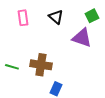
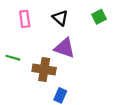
purple triangle: (82, 38) -> (65, 48), moved
green line: (12, 67) -> (13, 58), moved

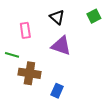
pink rectangle: (25, 19) -> (25, 30), moved
brown cross: (44, 70) -> (29, 73), moved

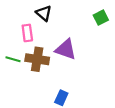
black triangle: (57, 17) -> (44, 13), moved
brown cross: (29, 73) -> (37, 59), moved

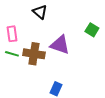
green square: (101, 18) -> (92, 30), moved, turned -32
pink rectangle: (27, 33) -> (12, 34), moved

